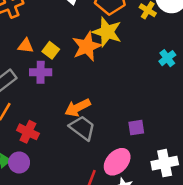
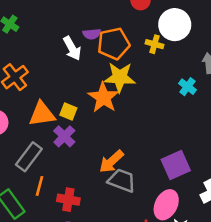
orange triangle: (26, 46) -> (42, 114), size x1.6
purple cross: (41, 72) -> (64, 136), turned -30
purple square: (136, 128) -> (176, 165), size x1.6

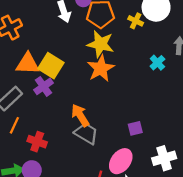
orange star: (103, 98) -> (101, 68), moved
yellow square: (68, 112) -> (51, 66), size x1.6
orange arrow: (111, 162) -> (80, 115), turned 90
purple square: (176, 165) -> (135, 128), size x0.6

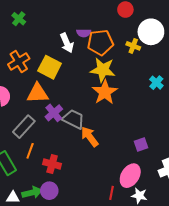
yellow square: (51, 66) -> (50, 67), moved
gray trapezoid: (86, 133) -> (73, 119), moved

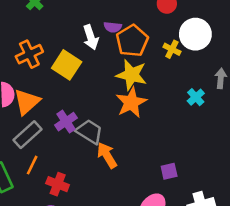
orange pentagon: (100, 42) -> (132, 41), turned -30
orange triangle: (38, 93) -> (27, 102), moved, turned -45

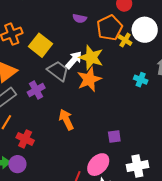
white arrow: (91, 37) -> (74, 60), moved, turned -126
orange pentagon: (132, 41) -> (110, 28), moved
cyan cross: (196, 97) -> (141, 80), turned -32
gray trapezoid: (89, 132) -> (58, 71), moved

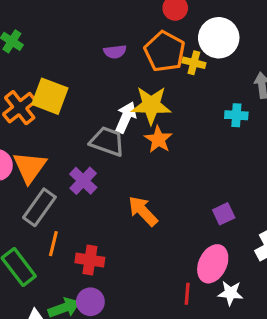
yellow square: (40, 45) -> (50, 96), moved
orange star: (89, 79) -> (158, 139), size x0.7

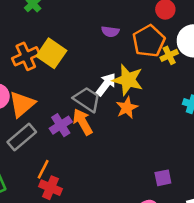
yellow cross: (194, 63) -> (169, 55), turned 36
orange arrow: (143, 211) -> (83, 122), moved
orange line: (53, 244) -> (43, 169), moved

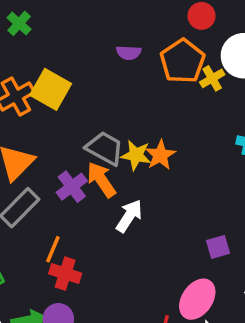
yellow star: (128, 80) -> (136, 155), moved, size x0.7
white arrow: (106, 84) -> (129, 216), moved

